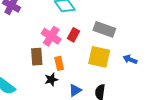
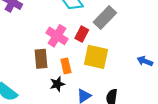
gray rectangle: (104, 29) -> (105, 18), moved, turned -65
yellow square: (99, 57) -> (96, 57), moved

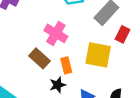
red rectangle: (82, 34) -> (123, 34), moved
brown rectangle: (41, 59) -> (39, 58), turned -42

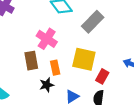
red rectangle: (123, 34) -> (102, 76), moved
brown rectangle: (39, 58) -> (31, 61), turned 36

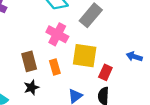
pink cross: (47, 39) -> (57, 34), moved
black star: (47, 85) -> (31, 87), moved

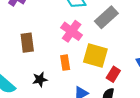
brown rectangle: (29, 61) -> (27, 43), moved

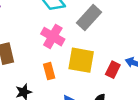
red rectangle: (113, 74) -> (113, 70), moved

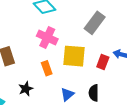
gray rectangle: (89, 17) -> (95, 23), moved

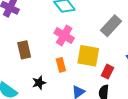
red rectangle: (103, 62) -> (107, 72), moved

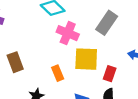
pink cross: (64, 35) -> (68, 33), moved

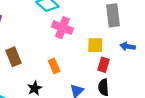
gray rectangle: (107, 23) -> (113, 15), moved, turned -40
yellow square: (86, 59) -> (95, 45), moved, size x0.7

